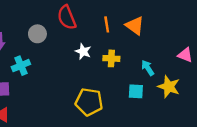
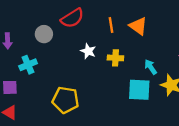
red semicircle: (67, 17) -> (72, 18), turned -100
cyan square: (136, 91) -> (139, 90), size x1.5
yellow pentagon: (89, 102) -> (65, 100), moved

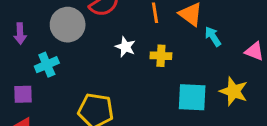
gray circle: (44, 34) -> (68, 25), size x1.5
cyan arrow: (151, 67) -> (213, 36), moved

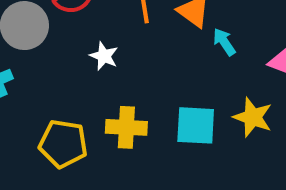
yellow cross: (161, 56) -> (126, 127), moved, size x1.4

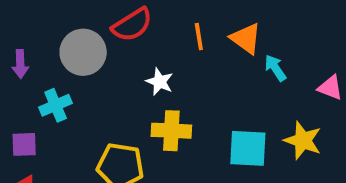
yellow cross: (126, 127) -> (171, 131), moved

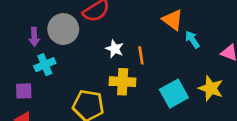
orange line: (199, 37) -> (141, 55), moved
purple arrow: (20, 64) -> (34, 37), moved
cyan square: (248, 148) -> (174, 94), turned -32

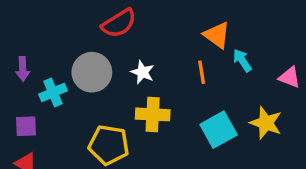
gray circle: (63, 29) -> (92, 72), moved
purple arrow: (34, 37) -> (23, 69), moved
orange line: (141, 55) -> (202, 72), moved

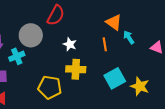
red semicircle: (119, 23) -> (56, 15), turned -30
gray circle: (92, 72) -> (31, 35), moved
yellow star: (266, 123) -> (140, 86), moved

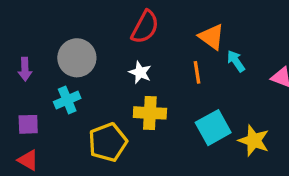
red semicircle: (56, 15) -> (145, 27), moved
cyan cross: (17, 56) -> (67, 100), moved
yellow pentagon: (50, 87) -> (108, 142), turned -30

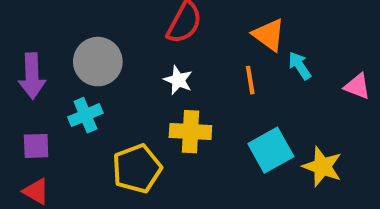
purple arrow: (25, 69) -> (32, 76), size x1.5

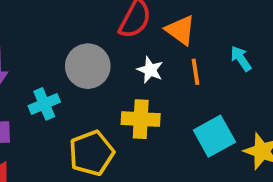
orange triangle: (269, 35) -> (180, 30), moved
gray circle: (98, 62) -> (88, 66), moved
white star: (178, 80) -> (150, 70), moved

